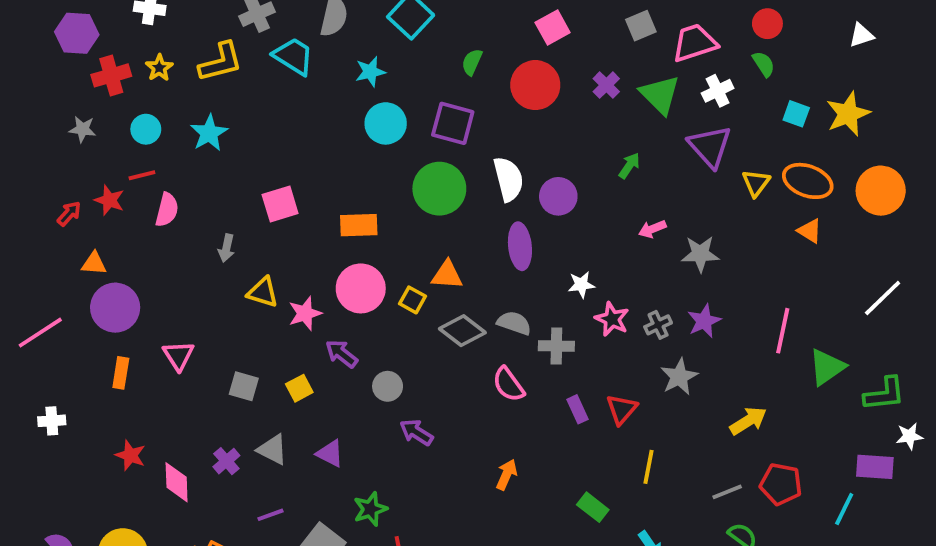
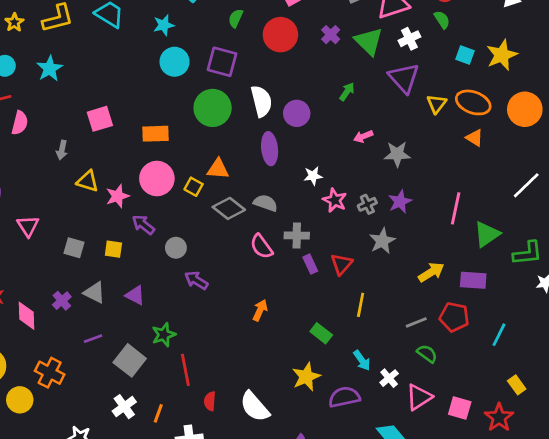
gray cross: (556, 346) -> (297, 236), moved
yellow square: (299, 388) -> (113, 249), turned 36
purple rectangle: (875, 467) -> (473, 280), moved

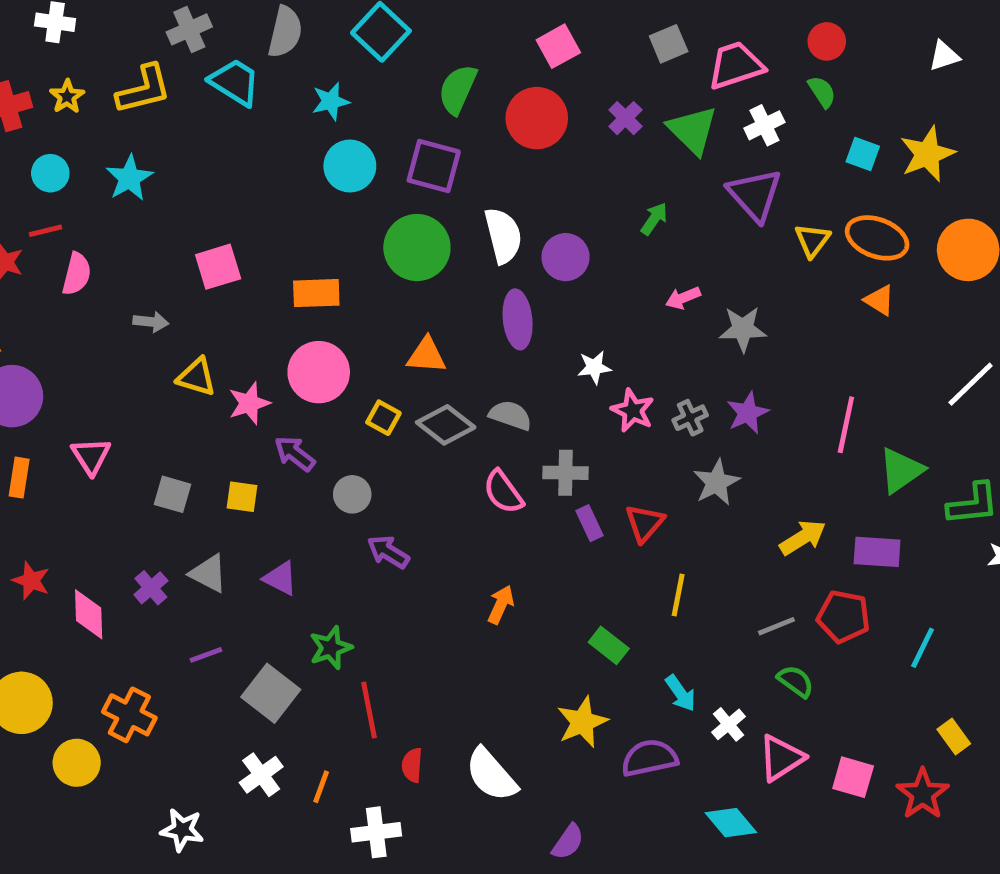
green semicircle: (236, 18) -> (458, 89), size x1.5
gray arrow: (62, 150) -> (151, 322), turned -96
yellow square: (194, 187) -> (383, 418), moved

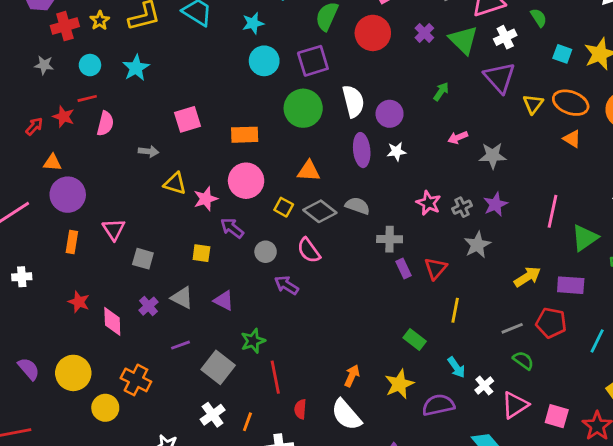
purple square: (434, 166) -> (313, 61), turned -32
white star: (594, 367) -> (397, 151), moved
pink semicircle: (503, 492) -> (309, 250), moved
gray square: (172, 494) -> (143, 259), moved
orange arrow: (501, 605) -> (352, 376), moved

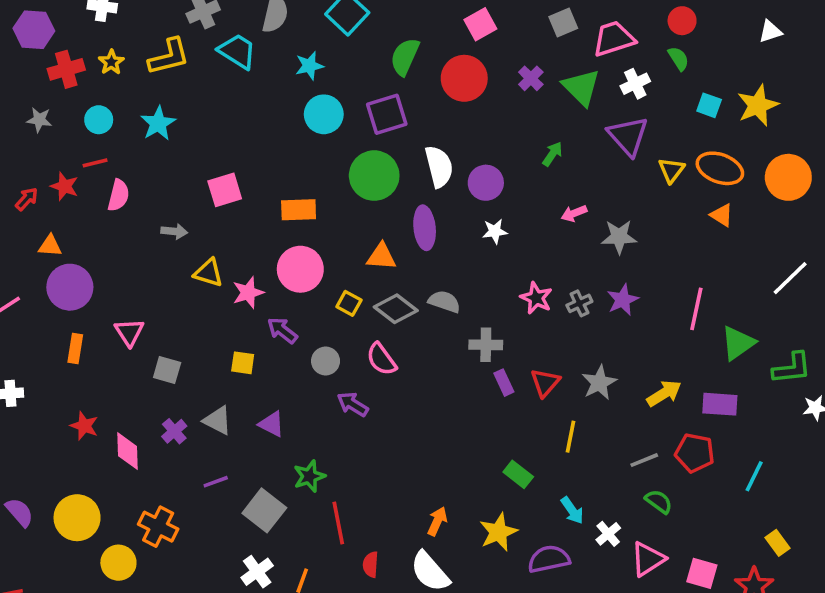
purple ellipse: (362, 150) -> (425, 228), moved
gray star: (477, 245) -> (599, 383), moved

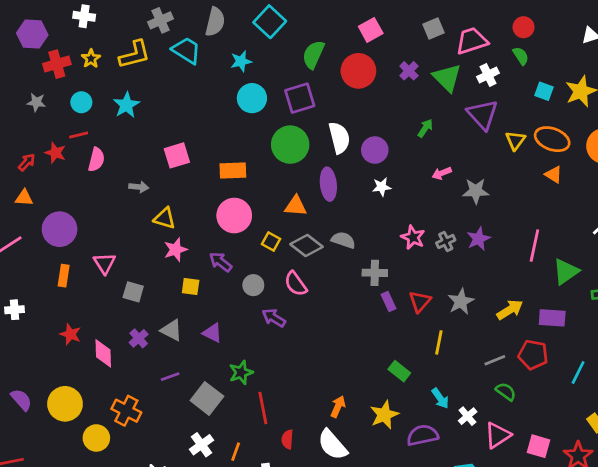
orange triangle: (50, 246) -> (24, 198), moved
pink star: (248, 293) -> (176, 250), moved

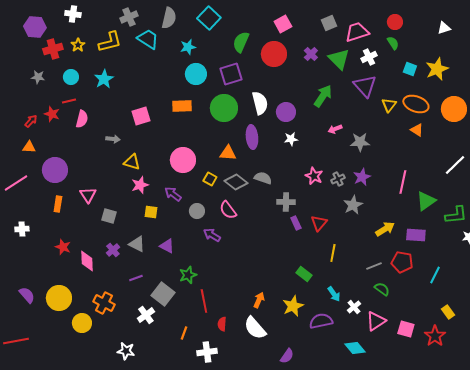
green arrow: (425, 128) -> (323, 96), size x1.6
orange rectangle: (233, 170) -> (182, 106), moved
gray star: (461, 302) -> (353, 205), moved
white cross: (201, 445) -> (146, 315), moved

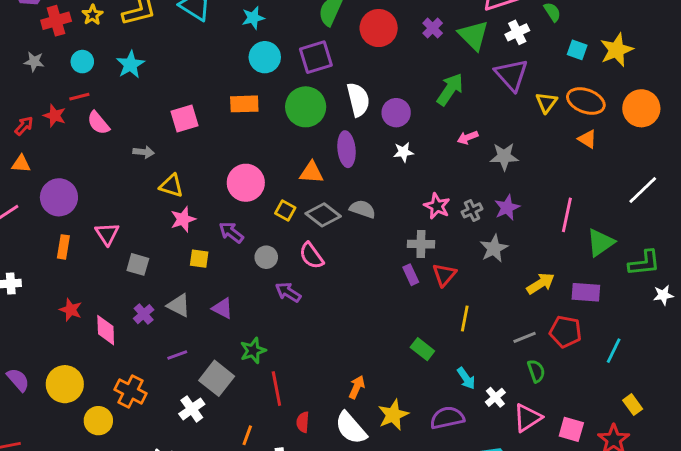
pink semicircle: (82, 119) -> (98, 123), turned 126
gray cross: (286, 202) -> (421, 244), moved
green semicircle: (382, 289) -> (536, 371), turned 35
yellow star: (293, 306) -> (393, 415), moved

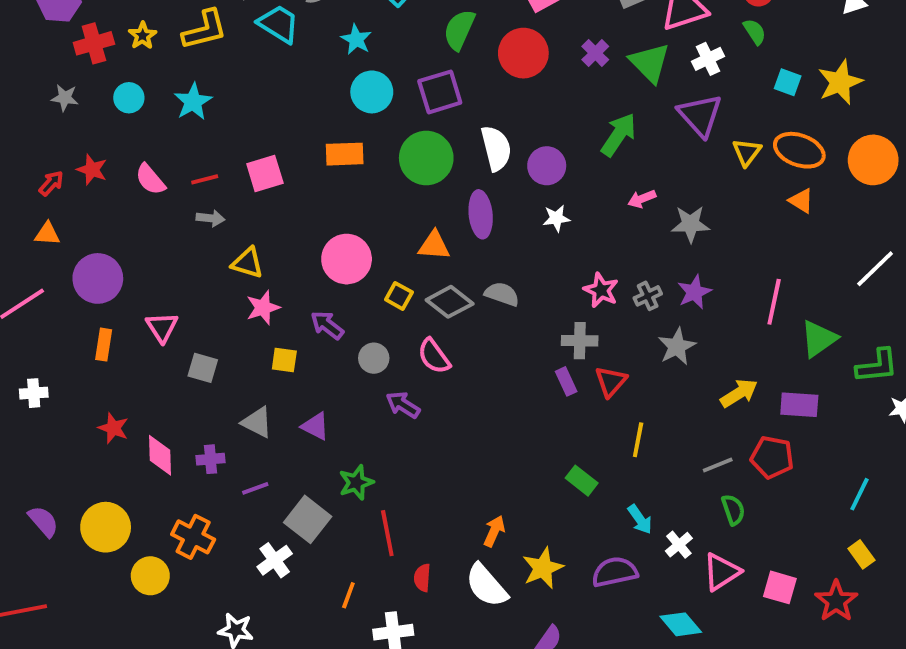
cyan star: (253, 18) -> (356, 39), turned -30
red line: (79, 97) -> (205, 179), moved
purple cross: (144, 314) -> (211, 459), moved, turned 36
cyan line: (614, 351) -> (860, 494), moved

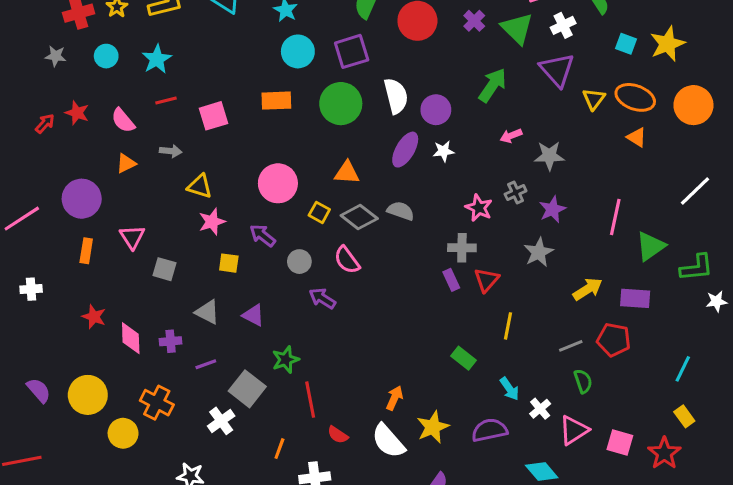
red line: (205, 179) -> (166, 101), moved
purple ellipse: (481, 214) -> (405, 150), moved, turned 36
orange triangle: (47, 234) -> (126, 163), moved, turned -30
gray cross: (648, 296) -> (516, 193), moved
red semicircle: (422, 578) -> (338, 435), turned -60

